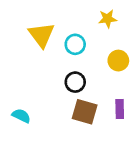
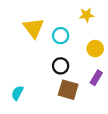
purple rectangle: (120, 109) -> (96, 78), moved, turned 32
cyan semicircle: (21, 116) -> (17, 93), turned -88

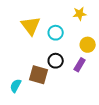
purple rectangle: (96, 78) -> (80, 65), moved
brown square: (68, 90) -> (39, 75), moved

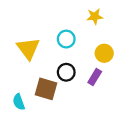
yellow triangle: (31, 26) -> (28, 49), moved
cyan semicircle: (16, 86) -> (19, 102), turned -48

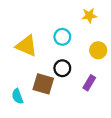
yellow triangle: (28, 49) -> (26, 46), turned -30
purple rectangle: (95, 77) -> (89, 83), moved

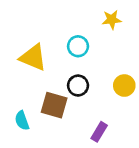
yellow circle: (98, 50) -> (124, 86), moved
purple rectangle: (89, 83) -> (99, 132), moved

